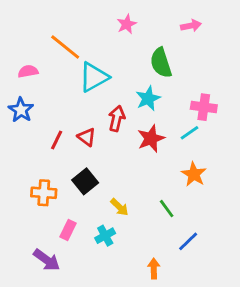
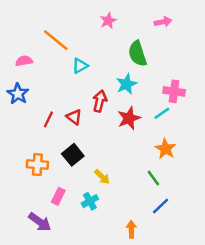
cyan triangle: (94, 77) -> (80, 66), size x0.6
green line: (167, 209) -> (153, 178), moved

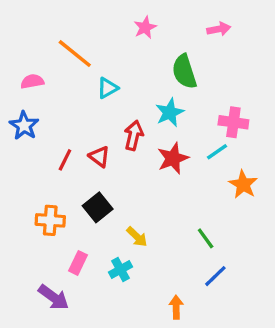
orange star: (165, 149) -> (243, 184), moved

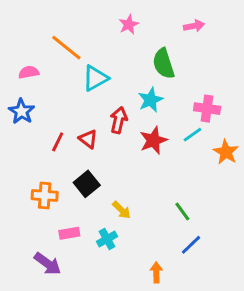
cyan triangle: (107, 88) -> (95, 78), size x1.4
orange star: (243, 184) -> (226, 152), moved
pink rectangle: (78, 263) -> (69, 233), turned 54

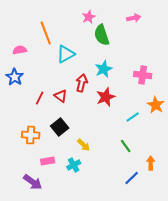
orange line: (66, 48) -> (46, 33), turned 30
green semicircle: (164, 64) -> (102, 35), moved
cyan line: (193, 135) -> (133, 117), moved
blue line: (191, 245) -> (132, 178), moved
orange arrow: (156, 272) -> (151, 163), moved

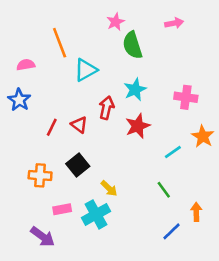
cyan cross: (74, 165) -> (96, 214), size x1.5

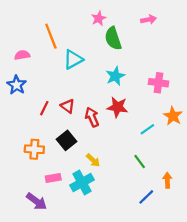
red arrow: (106, 108) -> (92, 117), moved, turned -36
red star: (138, 126) -> (117, 107), turned 30

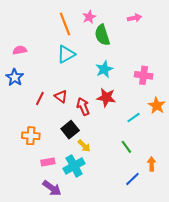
orange line: (51, 36) -> (65, 24), moved
black square: (66, 140) -> (70, 130), moved
purple arrow: (37, 201) -> (52, 188), moved

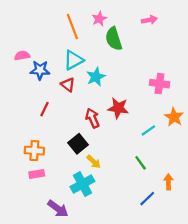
cyan star: (104, 69) -> (96, 77), moved
blue star: (15, 77) -> (40, 70), moved, turned -30
red triangle: (61, 96) -> (68, 85), moved
pink rectangle: (48, 162) -> (37, 174), moved

